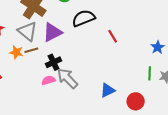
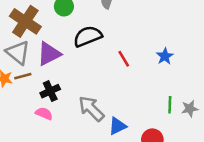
blue star: (158, 47) -> (165, 56), moved
gray arrow: (67, 78) -> (91, 109), moved
pink semicircle: (48, 80) -> (44, 114), turned 40

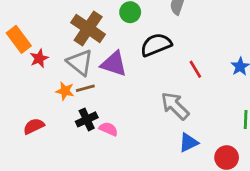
purple triangle: (49, 54) -> (114, 64), turned 45
black cross: (50, 91) -> (87, 119), moved
gray arrow: (91, 109) -> (175, 106), moved

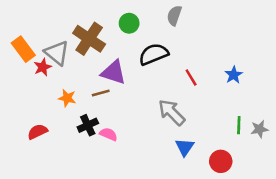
gray triangle: (80, 62) -> (57, 53), moved
brown line: (85, 88) -> (101, 93), moved
blue triangle: (189, 143) -> (185, 147), turned -30

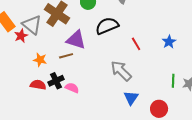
red semicircle: (37, 132) -> (38, 85), moved, turned 35

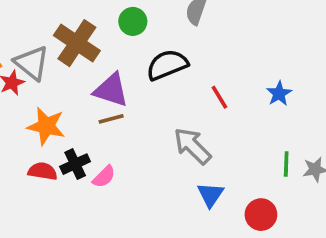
brown line: (66, 56) -> (111, 119), moved
orange star: (40, 60) -> (46, 126), size x1.5
pink semicircle: (72, 88) -> (104, 177), turned 112

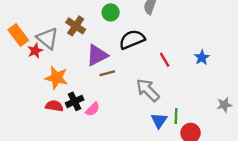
brown cross: (77, 43) -> (76, 26), size x0.7
purple triangle: (111, 90) -> (97, 55), turned -45
brown line: (111, 119) -> (107, 73), moved
green line: (286, 164) -> (176, 116), moved

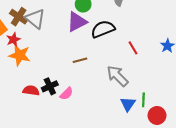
brown cross: (76, 26) -> (19, 17), moved
gray triangle: (48, 38) -> (35, 19), moved
purple triangle: (97, 55) -> (77, 22), moved
orange star: (57, 78) -> (20, 55), moved

